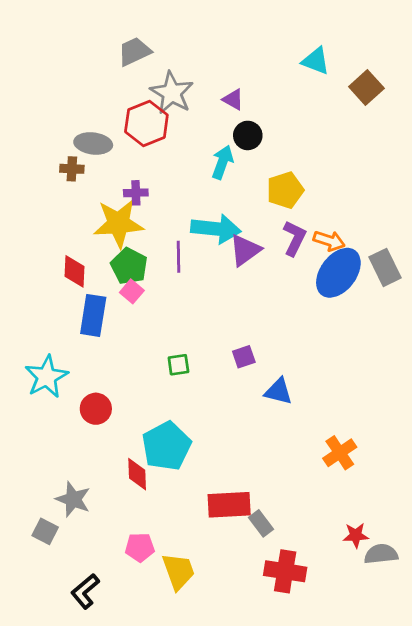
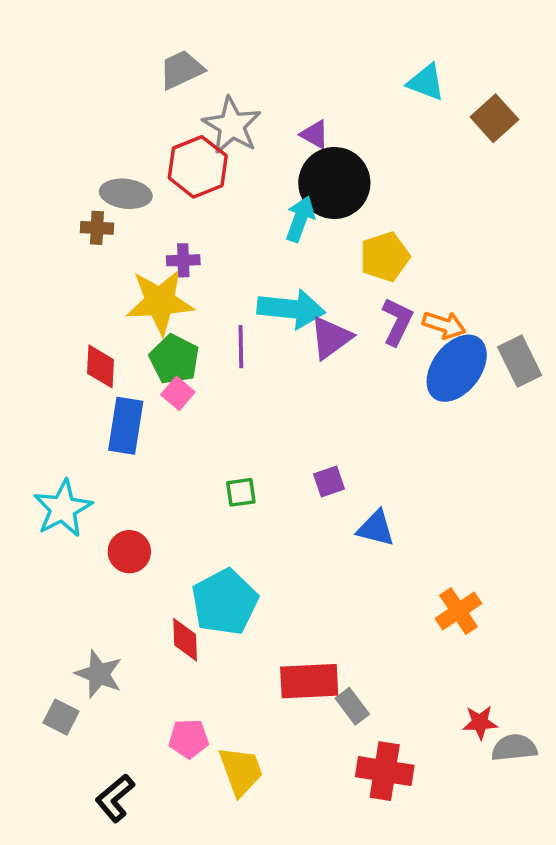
black circle: (248, 135) -> (334, 183), size x1.8

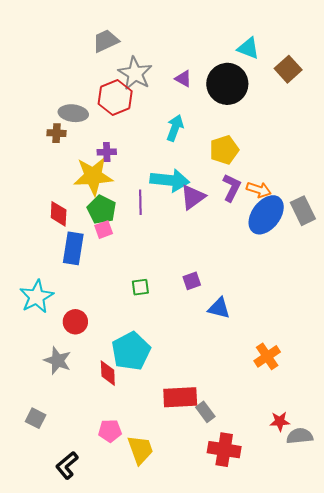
black circle: (334, 183) -> (227, 84), moved
pink square: (178, 393) -> (104, 230), turned 30
gray star: (99, 674) -> (58, 361), moved

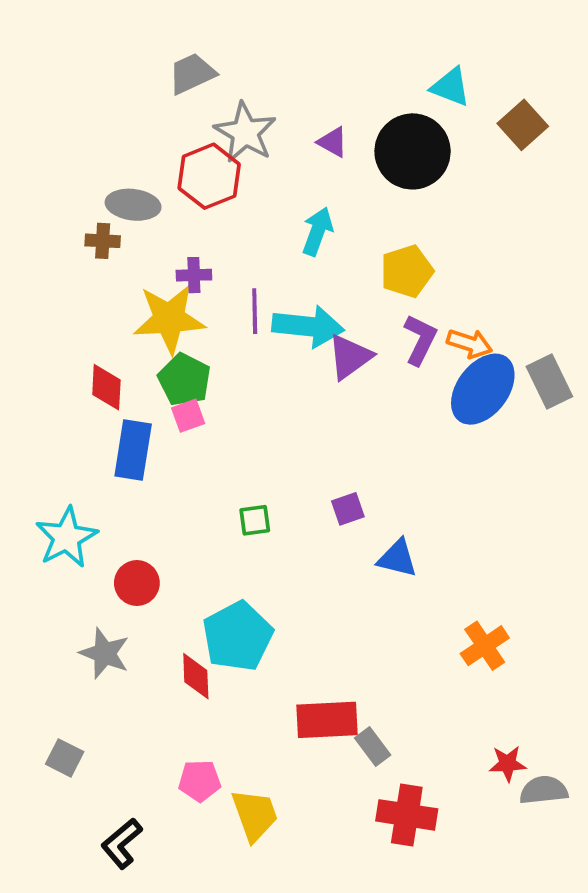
purple line: (140, 202) -> (255, 311), moved

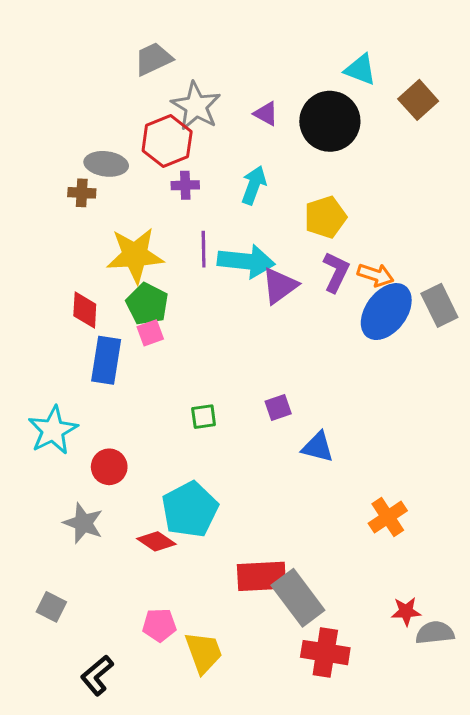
purple cross: (194, 275) -> (185, 185), moved
red diamond: (196, 676) -> (156, 541), turned -54
gray rectangle: (373, 746) -> (298, 598), size x1.8

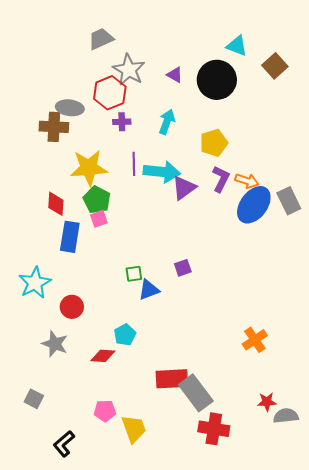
brown cross: (82, 193) -> (54, 127), size x1.6
blue triangle: (318, 447) -> (149, 290), moved, turned -35
cyan pentagon: (190, 509) -> (125, 335), size x0.6
red diamond: (156, 541) -> (103, 356), turned -30

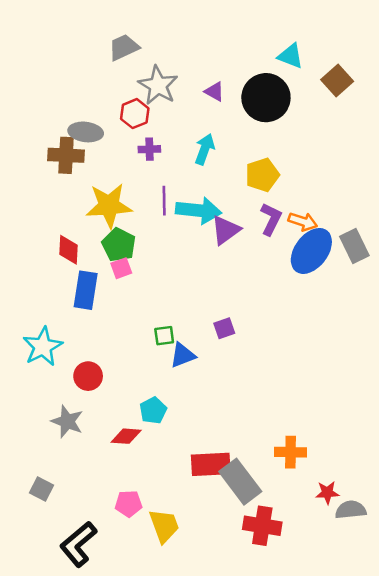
red hexagon: (110, 93) -> (135, 114), size x0.7
orange cross: (255, 340) -> (291, 452), moved, turned 35
black L-shape: (64, 444) -> (78, 544), size x1.4

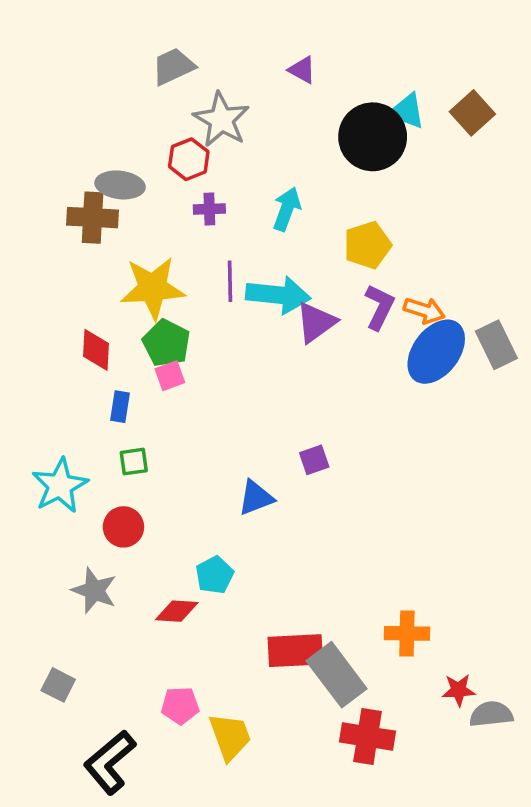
cyan triangle: (291, 56) -> (407, 111), moved
purple triangle: (214, 91) -> (302, 70), moved
blue rectangle: (86, 290) -> (120, 407), size x0.6
green square: (164, 336) -> (134, 462), moved

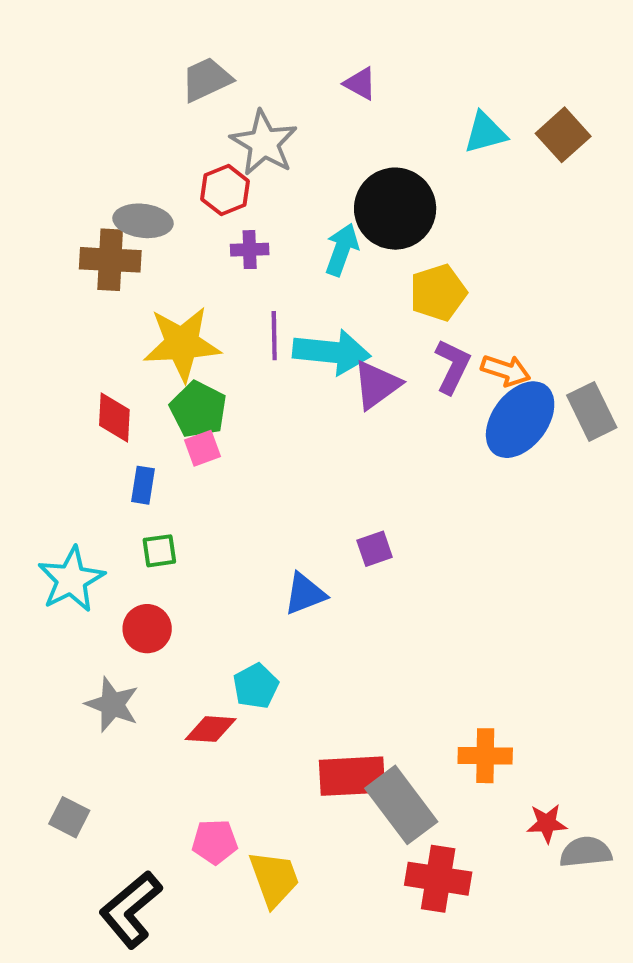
cyan triangle: (407, 111) -> (485, 133), turned -36
black circle: (373, 137) -> (395, 209), moved

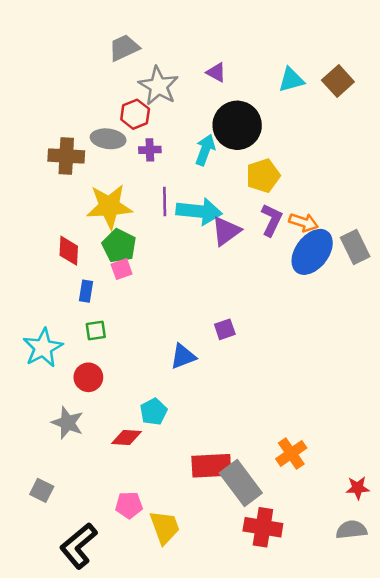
purple triangle: (360, 84) -> (216, 72), moved
gray ellipse: (143, 221) -> (108, 139), moved
orange cross: (485, 756) -> (291, 453), turned -36
red star: (547, 823) -> (358, 488), moved
gray semicircle: (586, 852) -> (351, 530), moved

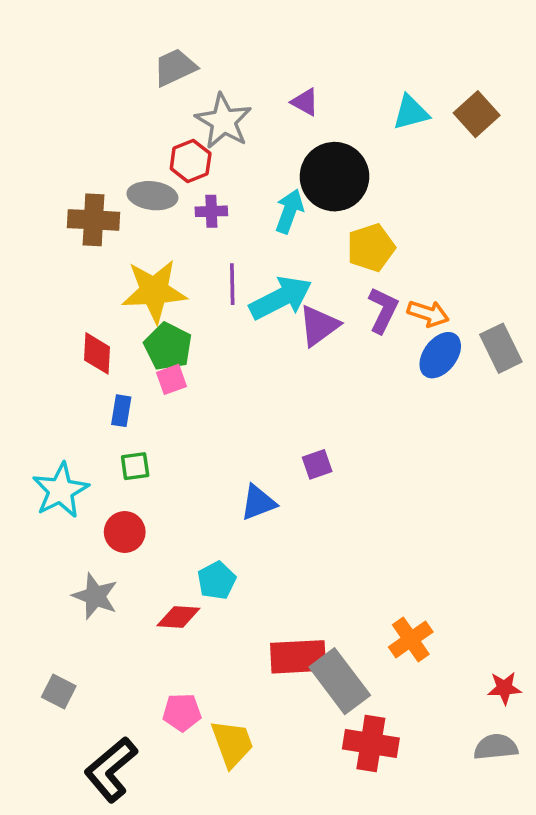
cyan arrow: (199, 211) -> (281, 298), turned -33
blue ellipse: (312, 252) -> (440, 355), size x0.7

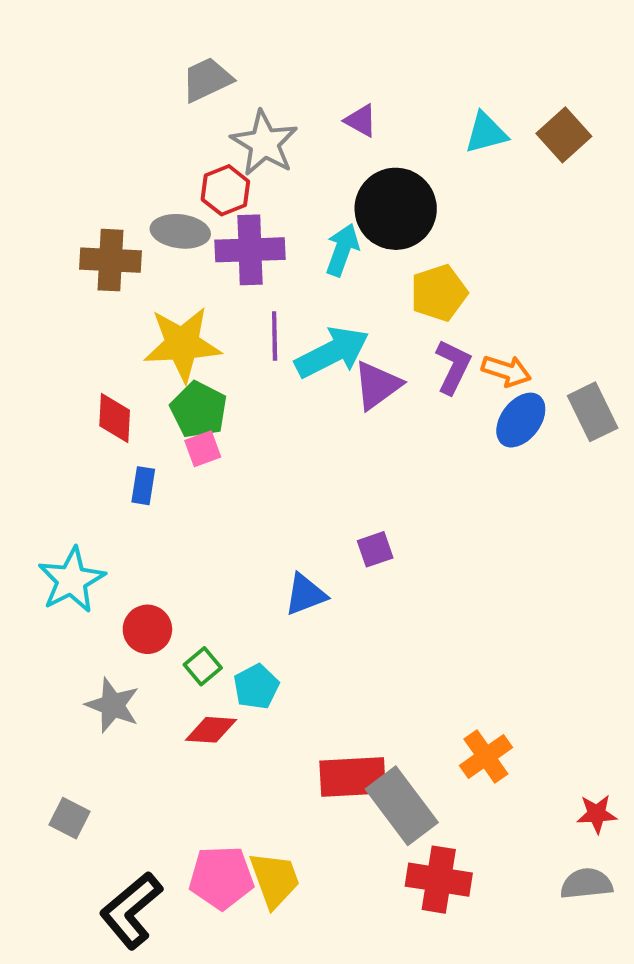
purple cross: (211, 211) -> (250, 250), size x1.8
green square: (135, 466) -> (203, 666), moved, turned -32
pink pentagon: (182, 712) -> (221, 878), moved, size x1.4

